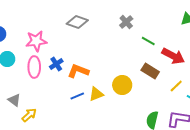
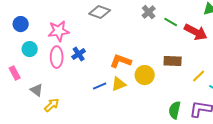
green line: (148, 41) -> (171, 22), moved
red arrow: (173, 56) -> (196, 32), moved
orange L-shape: (78, 71) -> (121, 61), moved
brown rectangle: (150, 71) -> (173, 61), turned -30

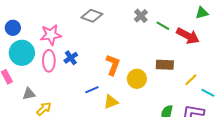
cyan circle: (30, 49) -> (22, 53), size x1.6
orange L-shape: (121, 61) -> (113, 65), turned 90
yellow triangle: (119, 84) -> (111, 102), moved
gray triangle: (37, 90) -> (29, 94), turned -48

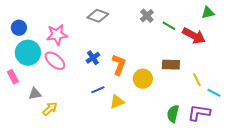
blue cross: (71, 58) -> (93, 58), moved
pink ellipse: (49, 61) -> (55, 61), turned -50
yellow line: (191, 80) -> (197, 80), turned -72

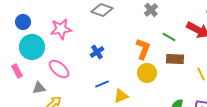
green line: (169, 26) -> (169, 37), moved
pink ellipse: (55, 61) -> (59, 69), moved
orange L-shape: (119, 65) -> (143, 49), moved

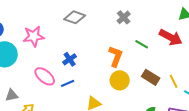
brown rectangle: (175, 59) -> (151, 77), moved, turned 30
pink ellipse: (59, 69) -> (45, 76), moved
blue line: (102, 84) -> (68, 83), moved

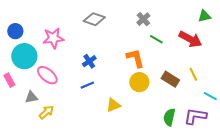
green line: (142, 44) -> (156, 39), moved
orange L-shape: (116, 56) -> (135, 58), turned -35
pink ellipse: (45, 76) -> (47, 75), moved
yellow line: (174, 81) -> (193, 74), moved

